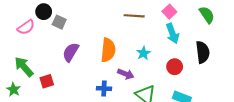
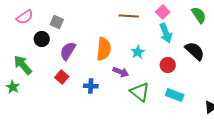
black circle: (44, 12) -> (42, 39), moved
pink semicircle: (26, 27) -> (25, 17), moved
black semicircle: (203, 52) -> (195, 51), turned -40
red square: (47, 81) -> (62, 77), moved, turned -32
blue cross: (104, 89) -> (91, 86), moved

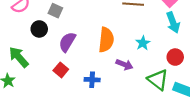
green triangle: (140, 92) -> (158, 80), moved

